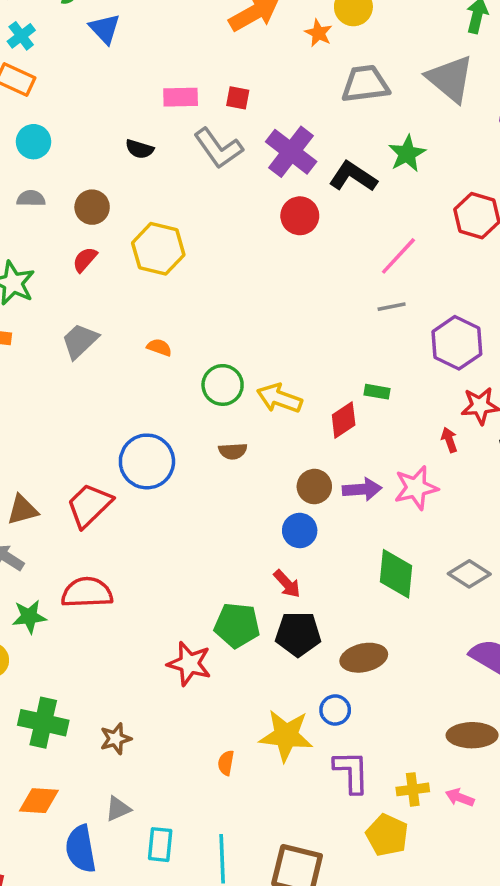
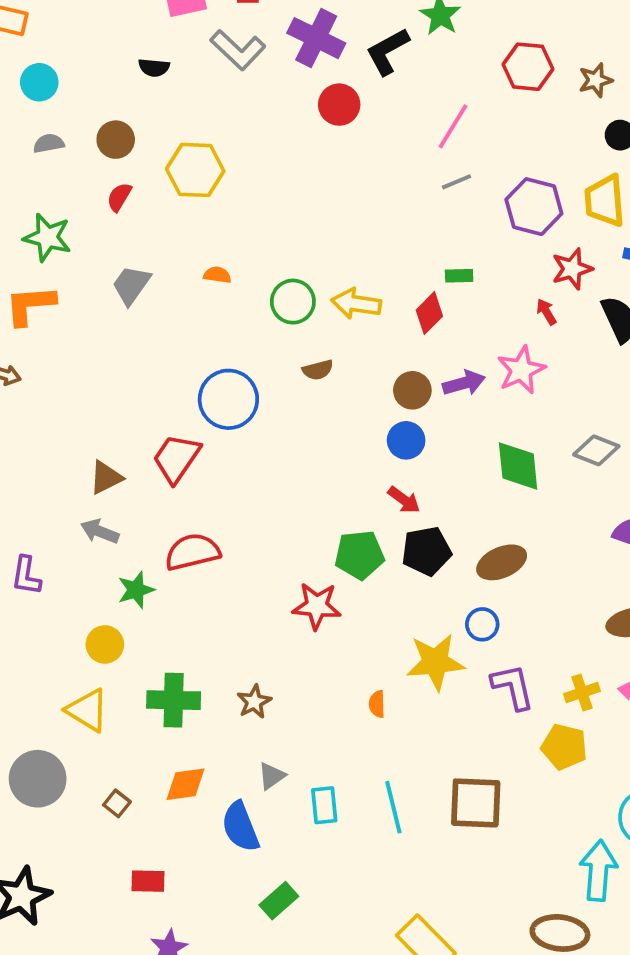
black L-shape: (353, 177) -> (388, 51), turned -51

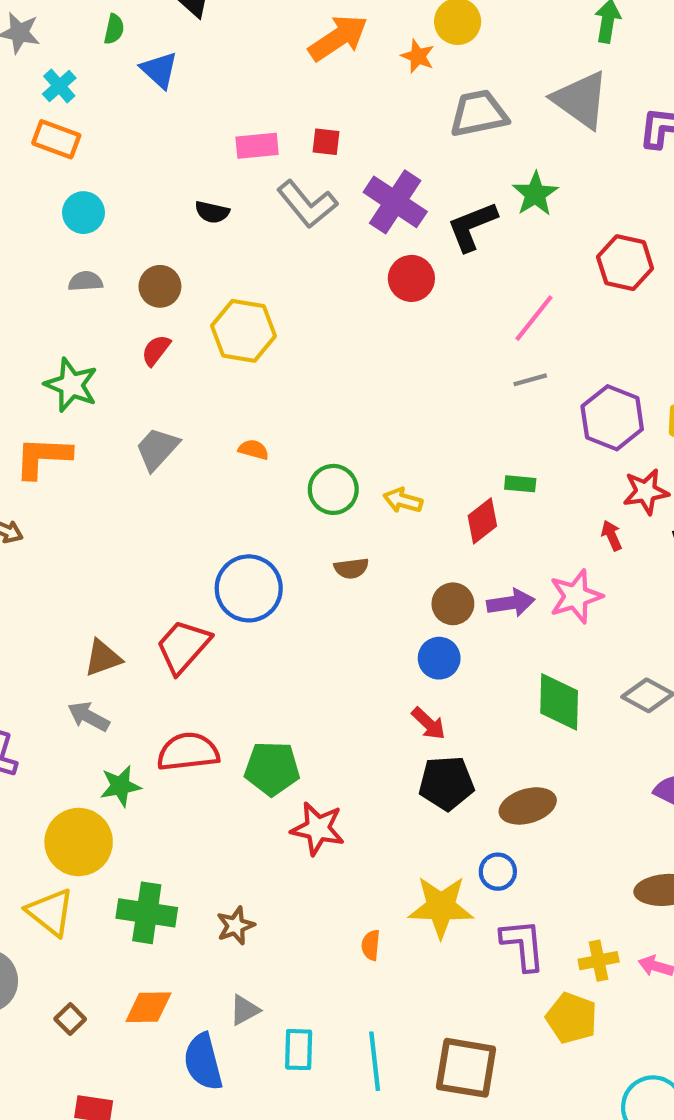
yellow arrow: (356, 304) -> (403, 500), size x0.7
green pentagon: (359, 555) -> (272, 768), moved
yellow circle: (105, 644) -> (79, 842), size x1.6

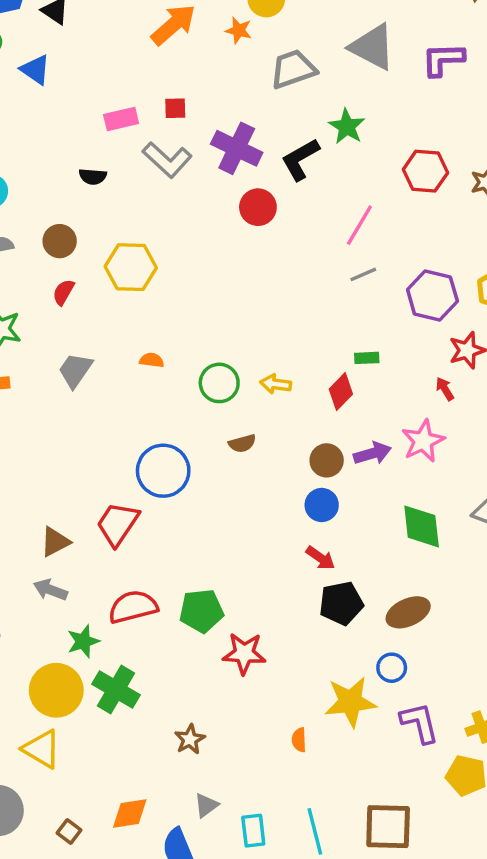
green cross: (147, 913) -> (116, 689), moved, turned 30

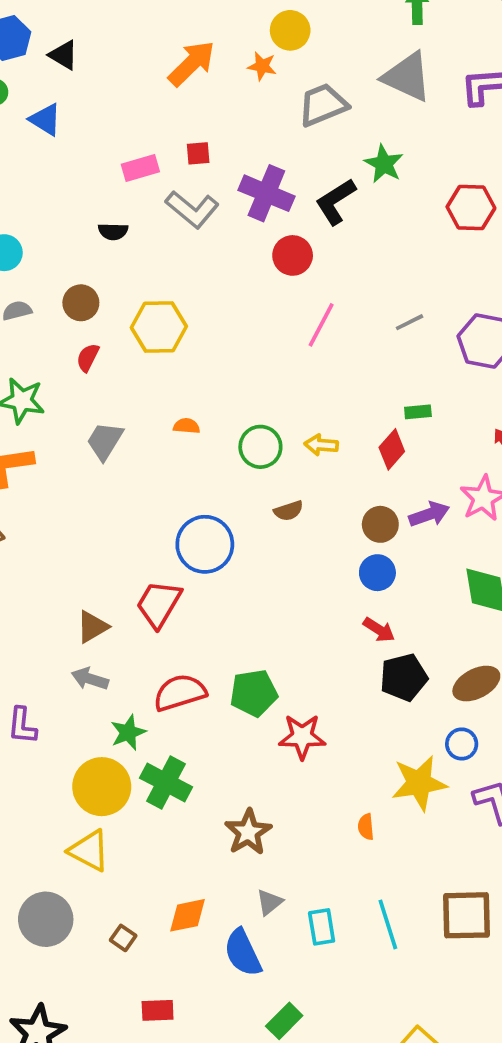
pink line: (359, 225) -> (321, 325), moved
brown star: (190, 739) -> (248, 832), size x1.4

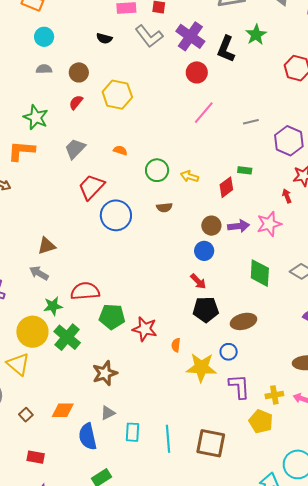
black L-shape: (336, 202) -> (226, 49), turned -48
red trapezoid: (159, 604) -> (91, 187), moved
green pentagon: (254, 693) -> (112, 317), moved
orange semicircle: (366, 827) -> (176, 345), moved

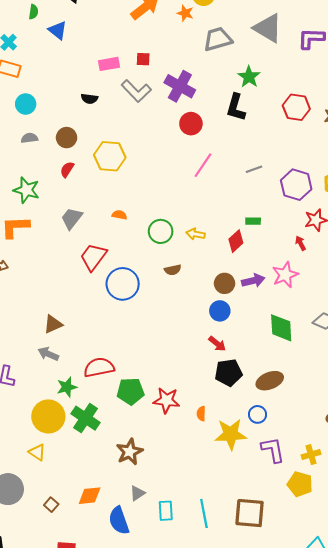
black L-shape: (226, 49) -> (236, 107), moved
yellow triangle: (18, 364) -> (37, 452), size x0.7

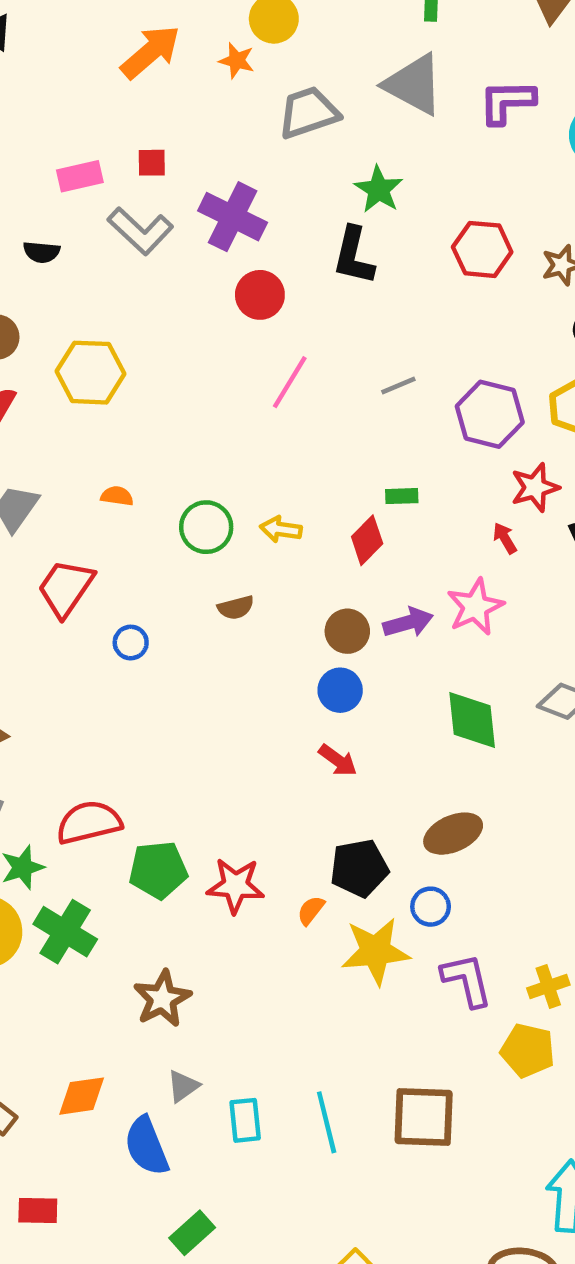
blue circle: (123, 284) -> (131, 643), size x0.5
black pentagon: (228, 373) -> (359, 868), moved
orange semicircle: (201, 414) -> (311, 910), turned 40

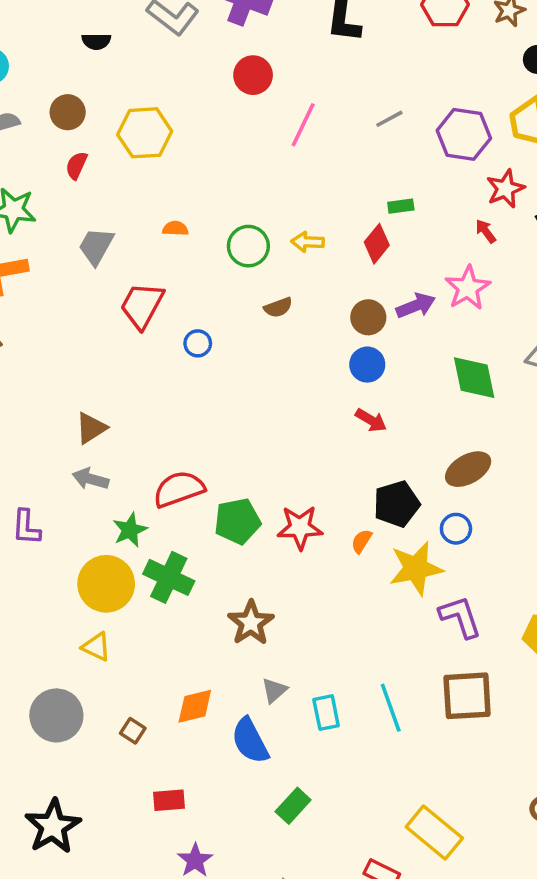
red circle: (260, 295) -> (253, 75), moved
purple L-shape: (467, 980) -> (460, 617), moved

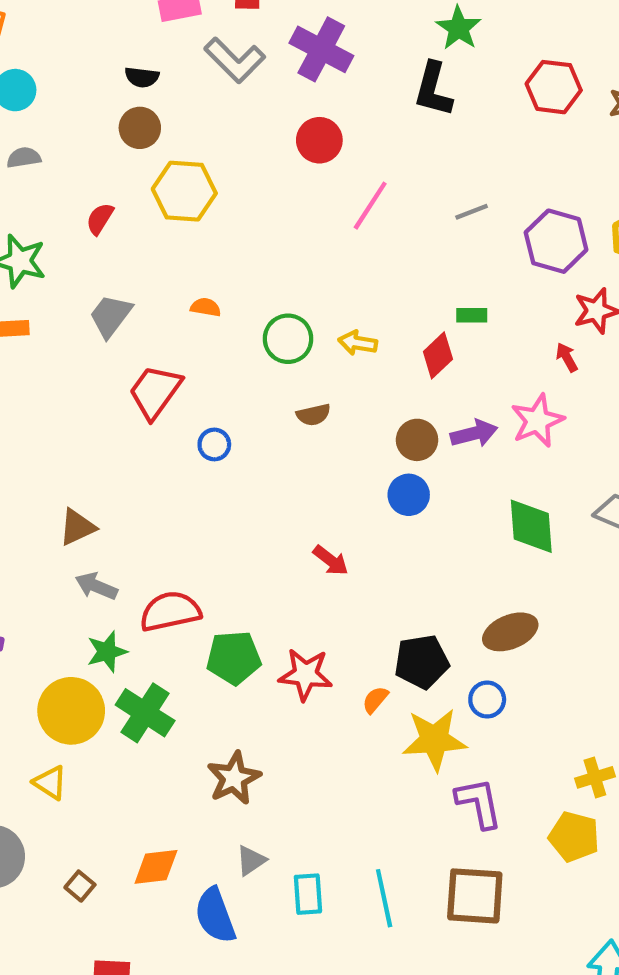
brown circle: (68, 112) -> (140, 128), moved
red arrow: (371, 420) -> (331, 560), moved
gray arrow: (91, 479) -> (96, 586), moved

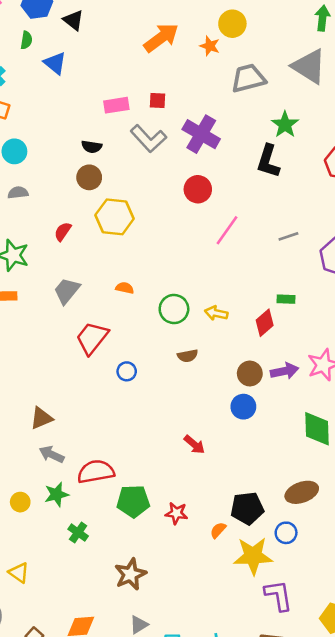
red star: (305, 674) -> (176, 513), size x0.7
yellow circle: (71, 711) -> (20, 502), moved, size x0.5
green cross: (145, 713) -> (78, 533), size x0.6

